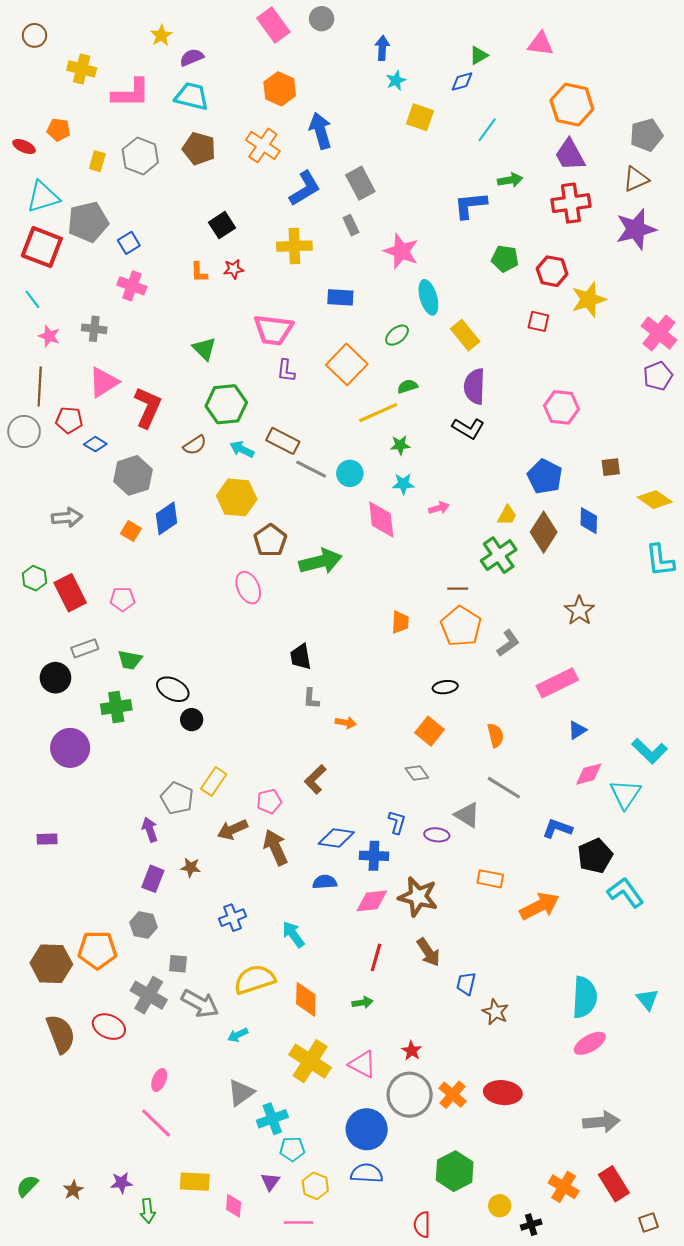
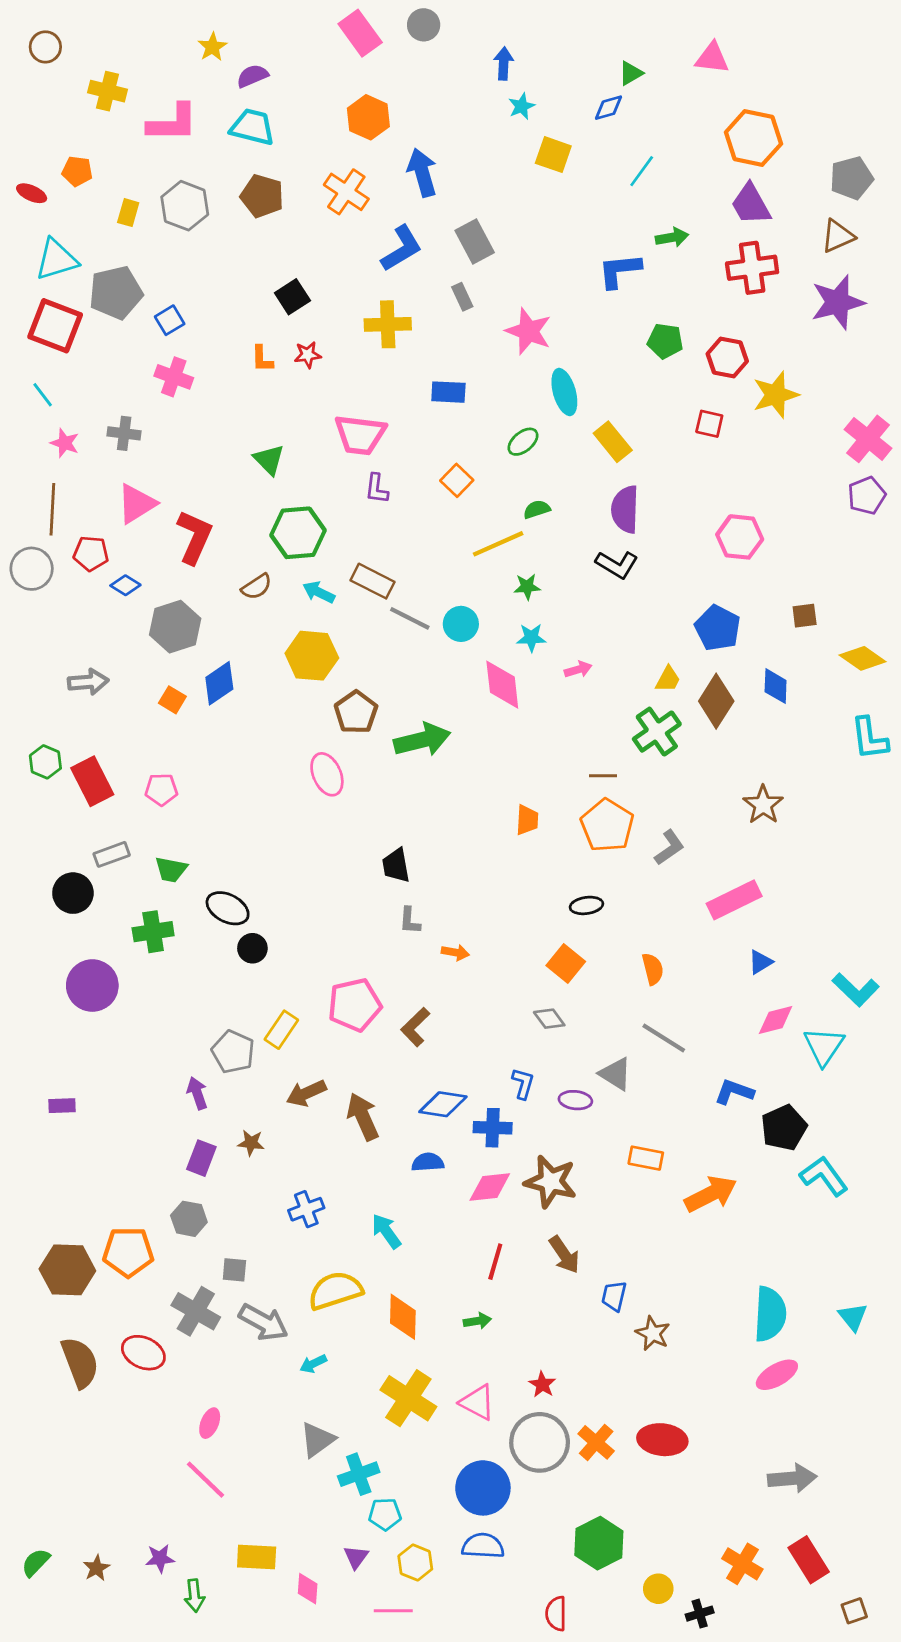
orange square: (347, 364) -> (457, 480), size x0.6
pink pentagon: (269, 801) -> (355, 1005), moved, size x1.6

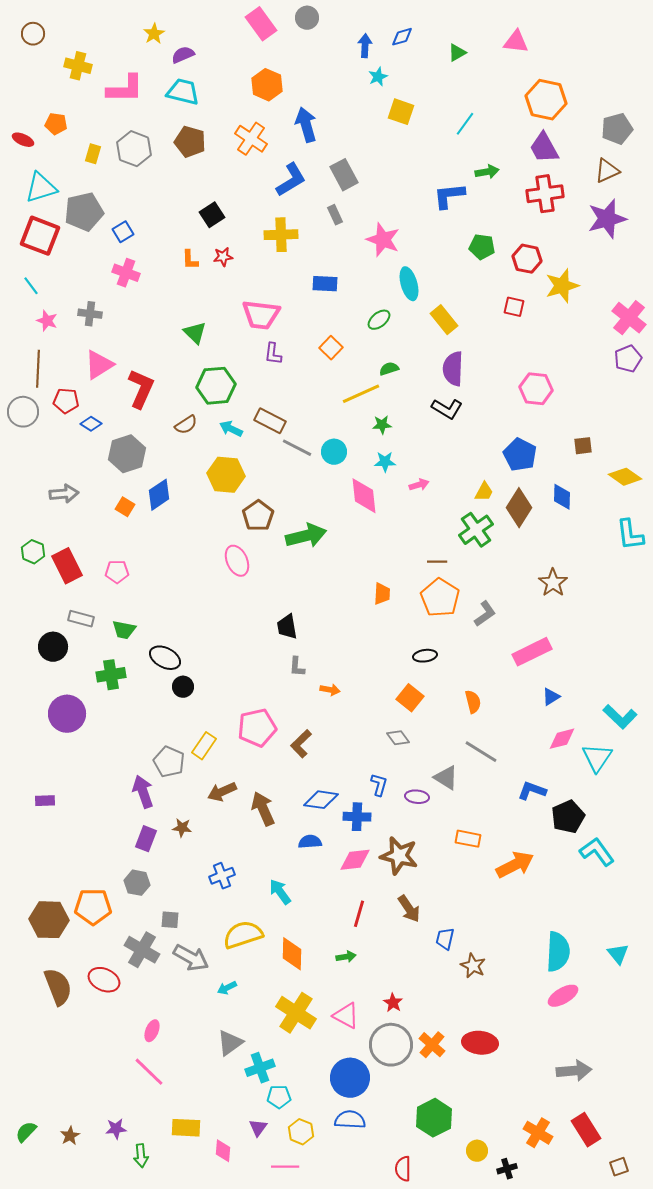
blue diamond: (609, 108) -> (402, 37), moved
gray rectangle: (112, 854) -> (81, 619), turned 35
purple arrow: (197, 1093) -> (143, 792), size x1.4

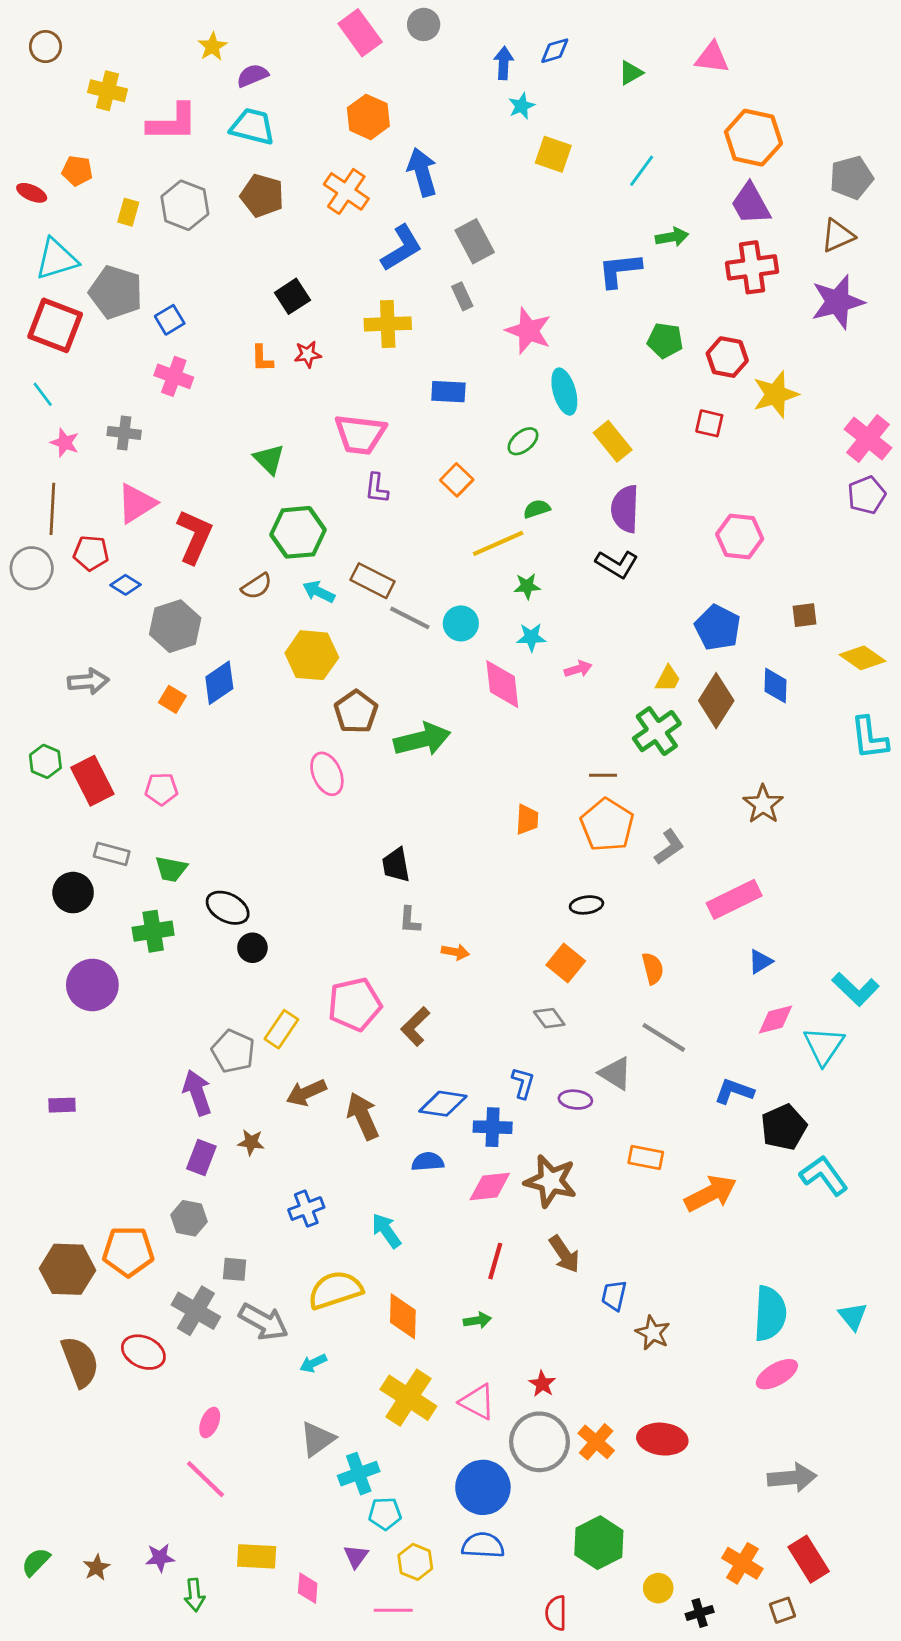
gray pentagon: (84, 212) -> (116, 292), turned 30
brown square: (619, 1167) -> (782, 1610), moved

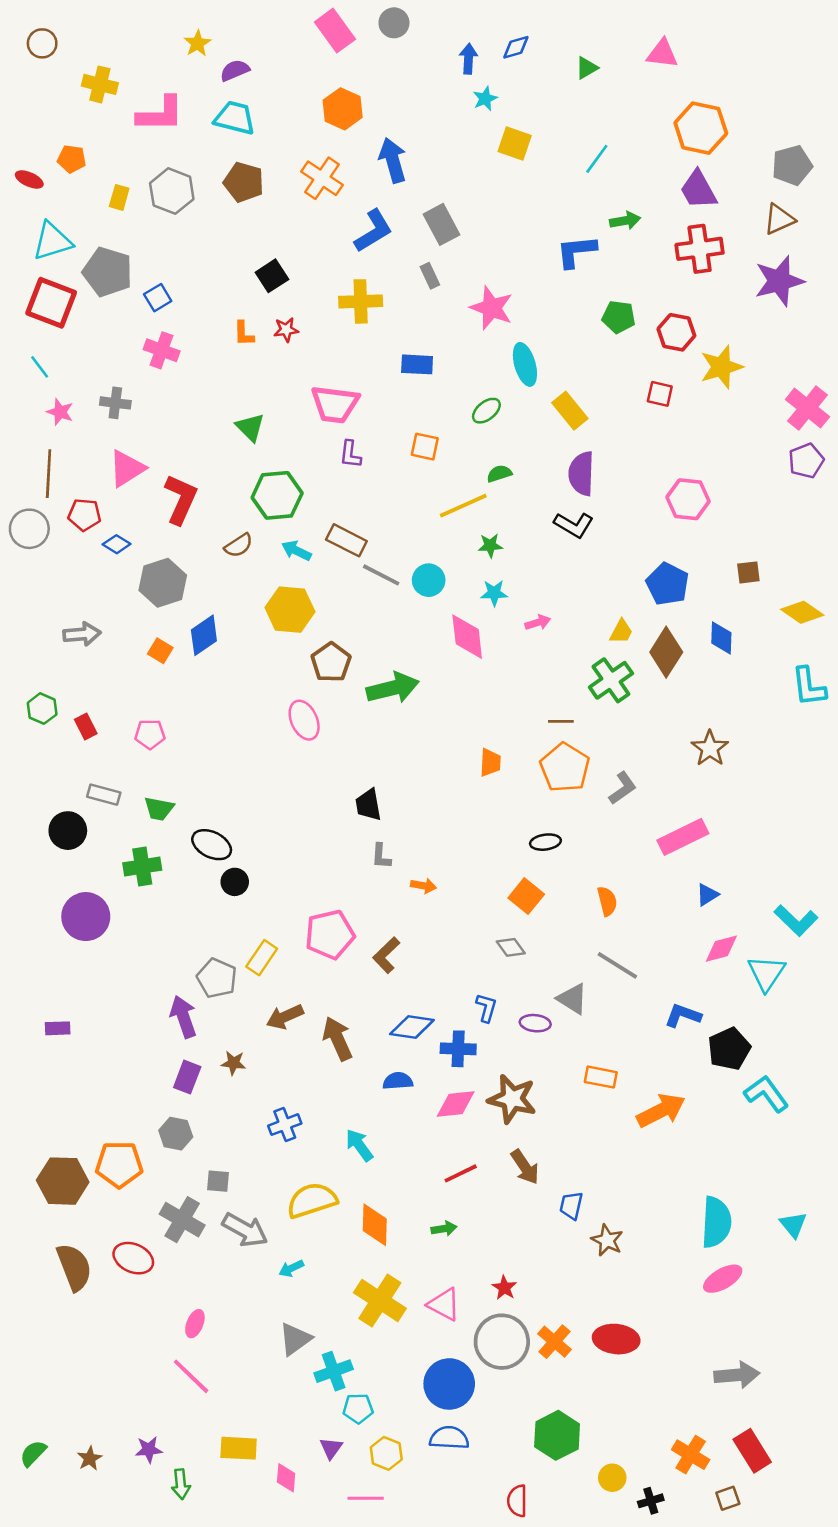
orange square: (457, 480) -> (425, 447), turned -32
red rectangle: (92, 781) -> (86, 727), size x0.6
red line: (495, 1261) -> (461, 1173), turned 48

